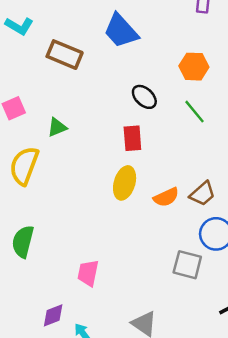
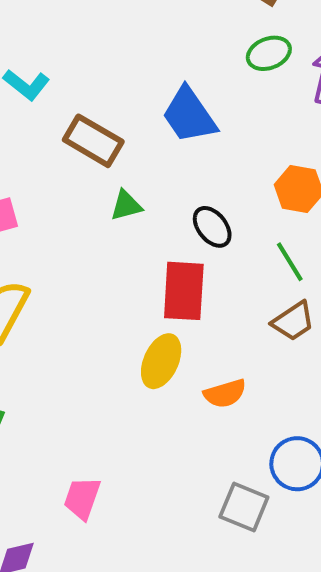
green triangle: (57, 127) -> (126, 205), moved
red rectangle: (132, 138) -> (184, 291), size x1.4
brown trapezoid: (202, 194) -> (293, 321), moved

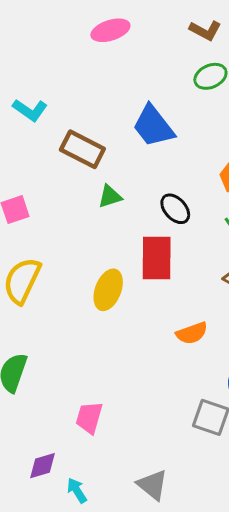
yellow ellipse: (161, 361) -> (108, 290), moved

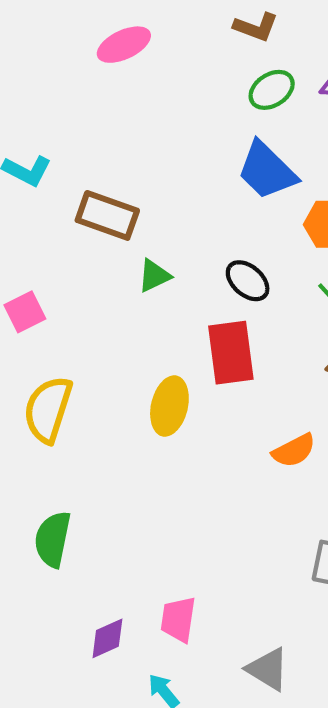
blue trapezoid: (153, 126) -> (267, 171), moved
pink trapezoid: (89, 418) -> (178, 619), moved
purple diamond: (42, 466) -> (107, 638), moved

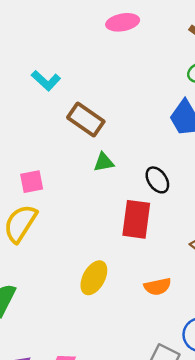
pink square: (25, 312) -> (32, 182), moved
yellow ellipse: (169, 406) -> (94, 278), moved

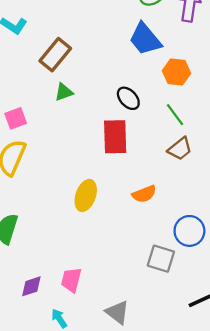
brown rectangle: (86, 119) -> (55, 55), turned -76
green triangle: (104, 162) -> (64, 92), moved

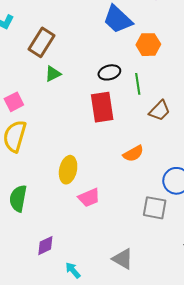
black ellipse: (128, 98) -> (109, 72), turned -55
green line: (175, 115) -> (138, 84), moved, turned 35
yellow ellipse: (86, 195) -> (68, 170), moved
pink trapezoid: (71, 280) -> (89, 198), moved, turned -120

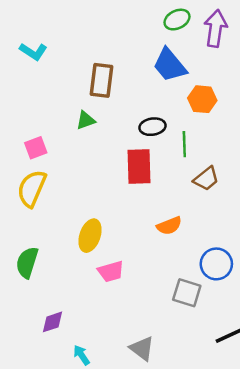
brown rectangle: (41, 42) -> (101, 80), moved, turned -32

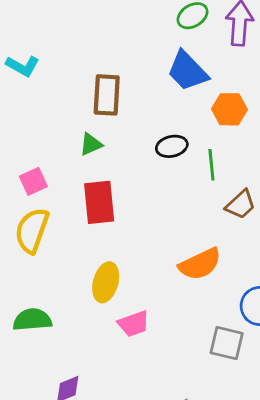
red rectangle: (139, 167) -> (99, 202), moved
orange semicircle: (169, 226) -> (200, 264), size x1.4
green semicircle: (27, 262) -> (32, 320), turned 72

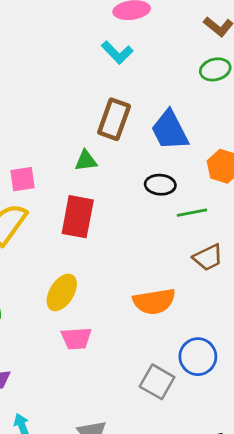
cyan L-shape: (23, 66) -> (117, 53), moved
blue trapezoid: (187, 71) -> (170, 130), moved
green line: (211, 165) -> (192, 213), turned 68

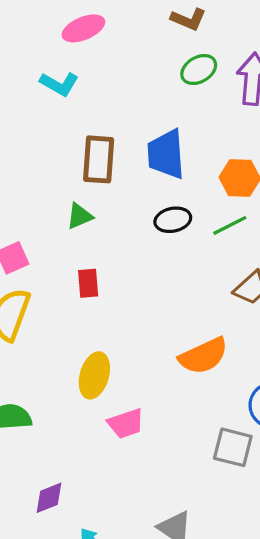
cyan L-shape: (117, 53) -> (59, 84), moved
blue trapezoid: (170, 130) -> (166, 154), turned 39
green line: (192, 213) -> (230, 225), moved
red rectangle: (78, 217) -> (88, 283), size x0.6

